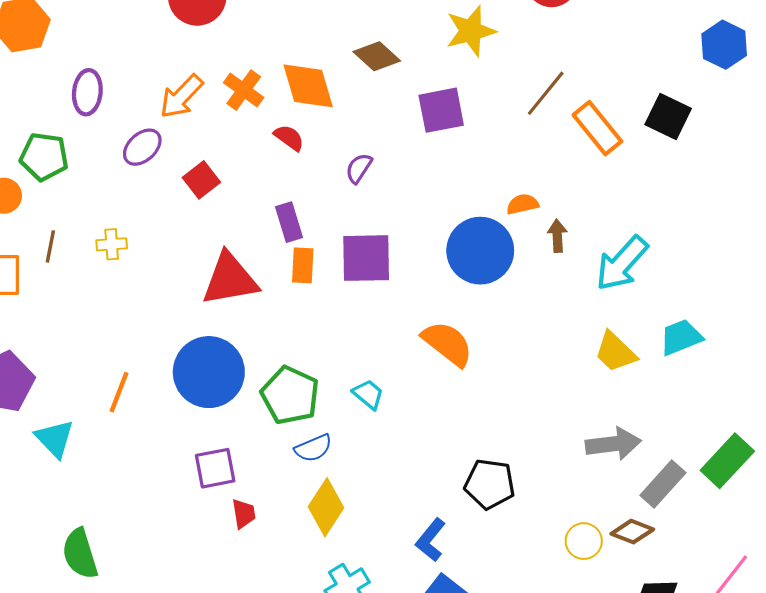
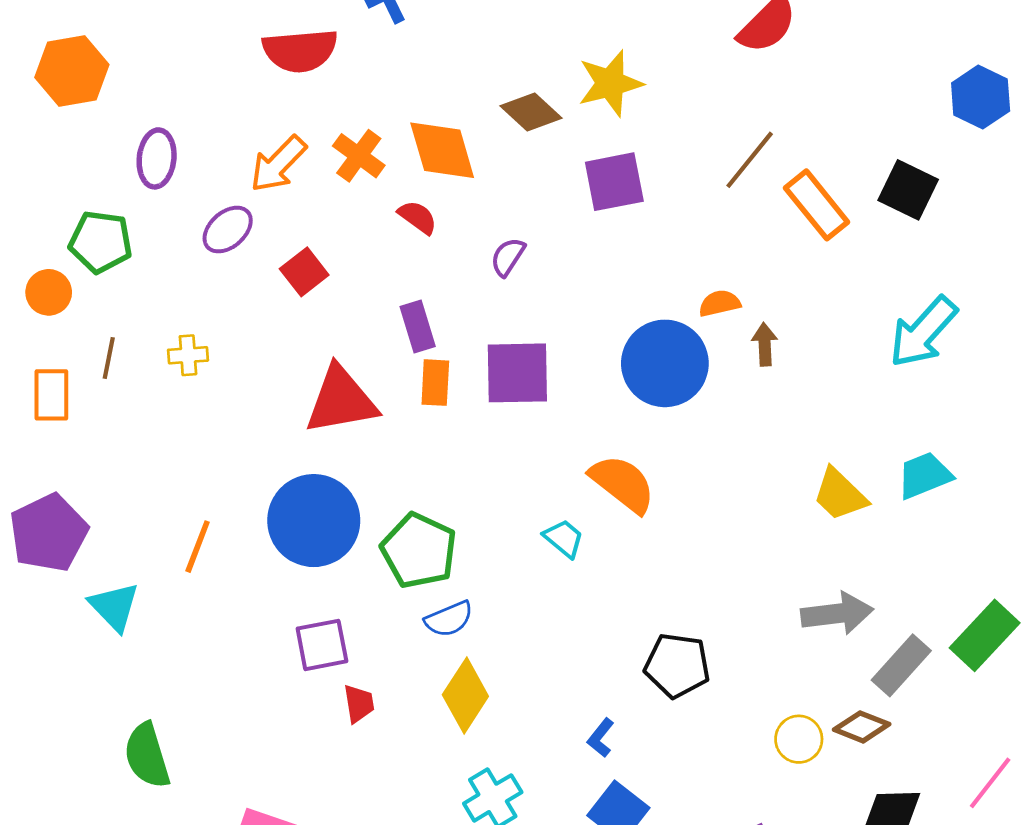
yellow star: (471, 31) -> (610, 83), moved
cyan arrow: (622, 263) -> (923, 332), moved
cyan trapezoid: (368, 394) -> (564, 538), moved
blue L-shape: (431, 540) -> (601, 738), size x0.7

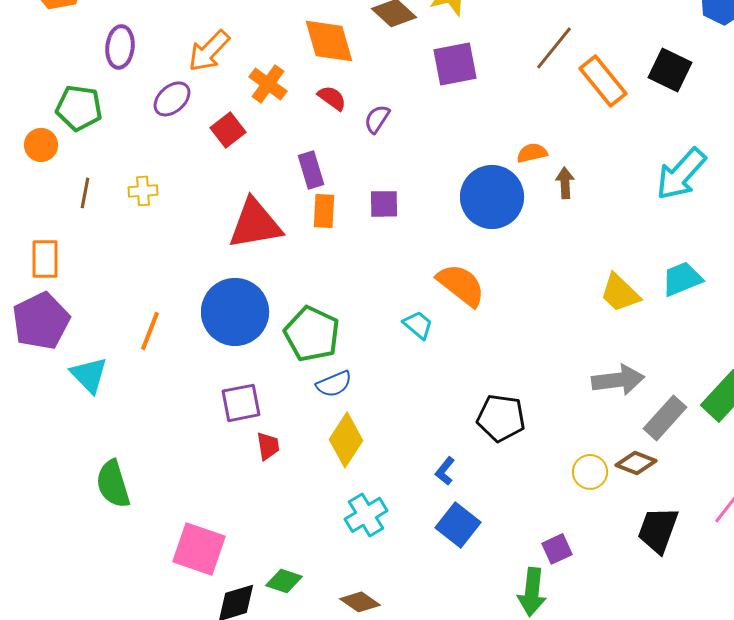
orange cross: (359, 156) -> (268, 84), moved
red semicircle: (418, 217) -> (332, 98), moved
purple square: (517, 373) -> (384, 204), size x0.6
orange rectangle: (51, 395) -> (45, 259), moved

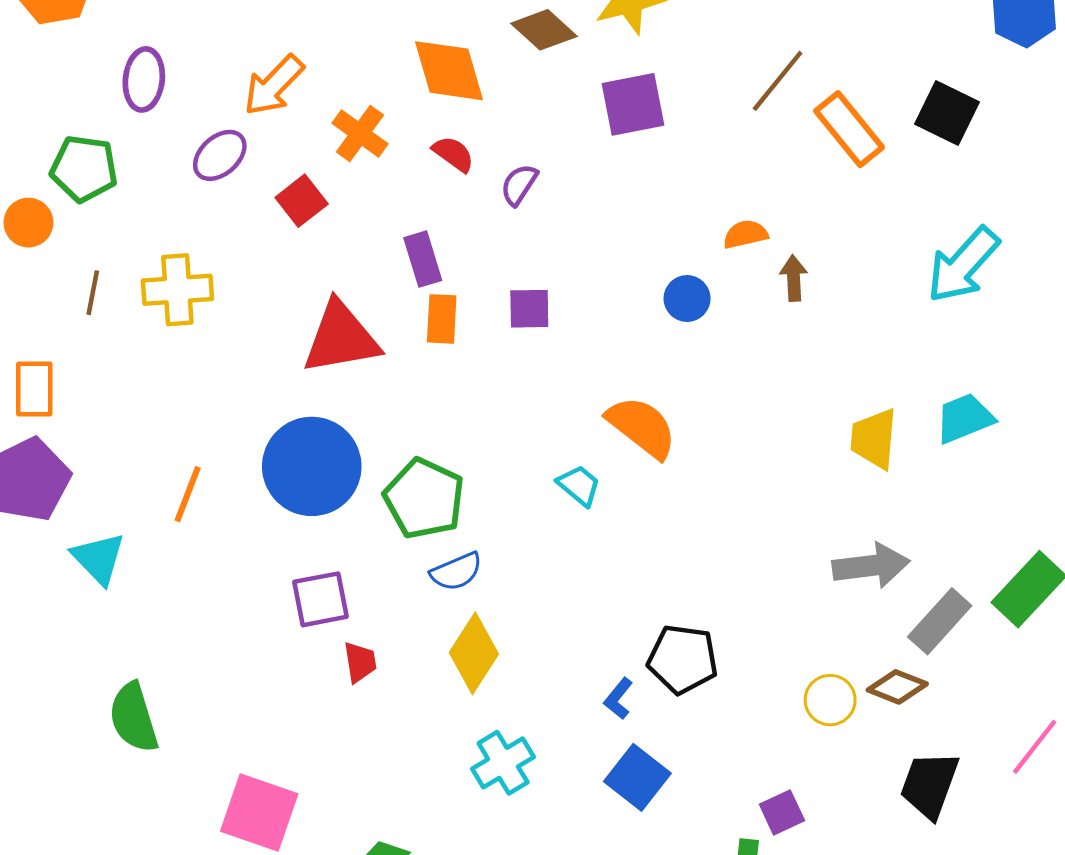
yellow cross: (143, 191) -> (177, 290), size x1.6
blue circle: (492, 197) -> (687, 298), size x0.5
yellow trapezoid: (620, 293) -> (874, 439), turned 51
black pentagon: (501, 418) -> (683, 659), moved

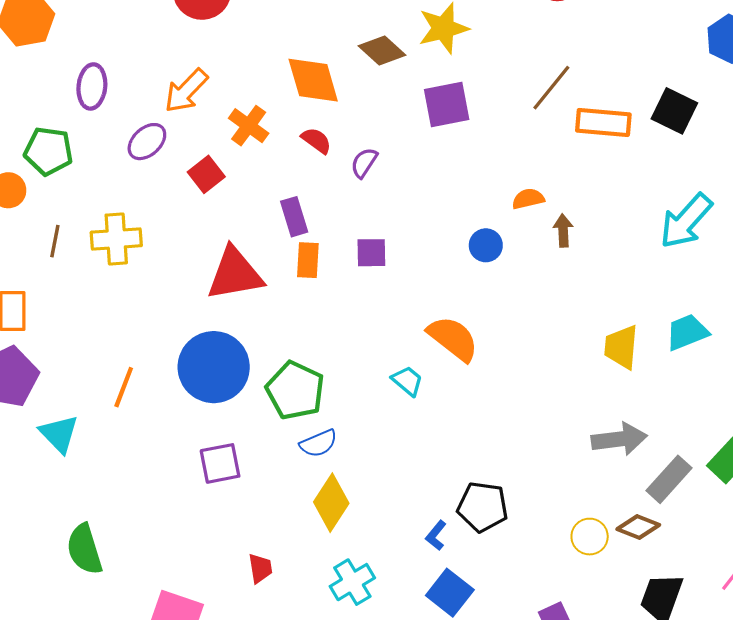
orange rectangle: (849, 129) -> (603, 122), turned -46
red trapezoid: (360, 662) -> (260, 568), moved

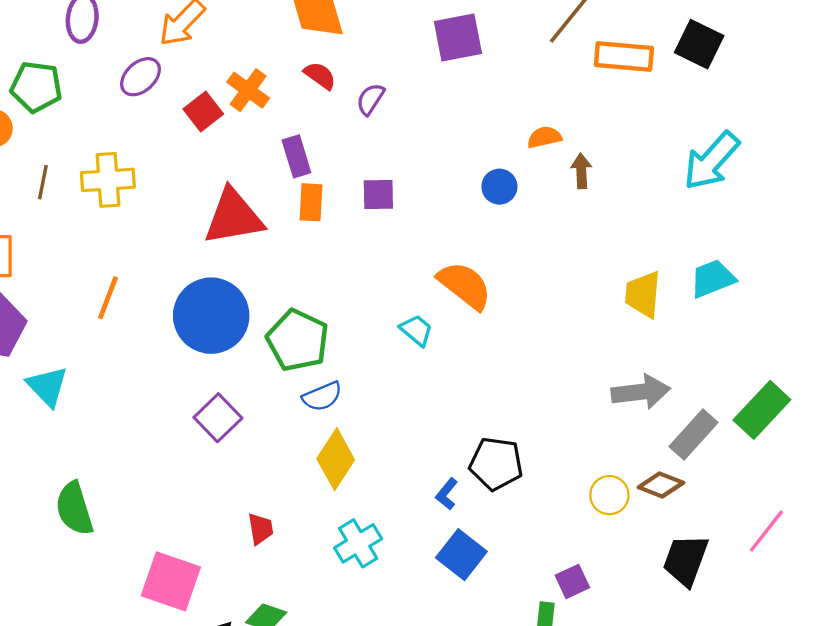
orange cross: (249, 126) -> (248, 90), moved
orange line: (124, 387) -> (108, 298), moved
purple square: (220, 463) -> (218, 418), turned -33

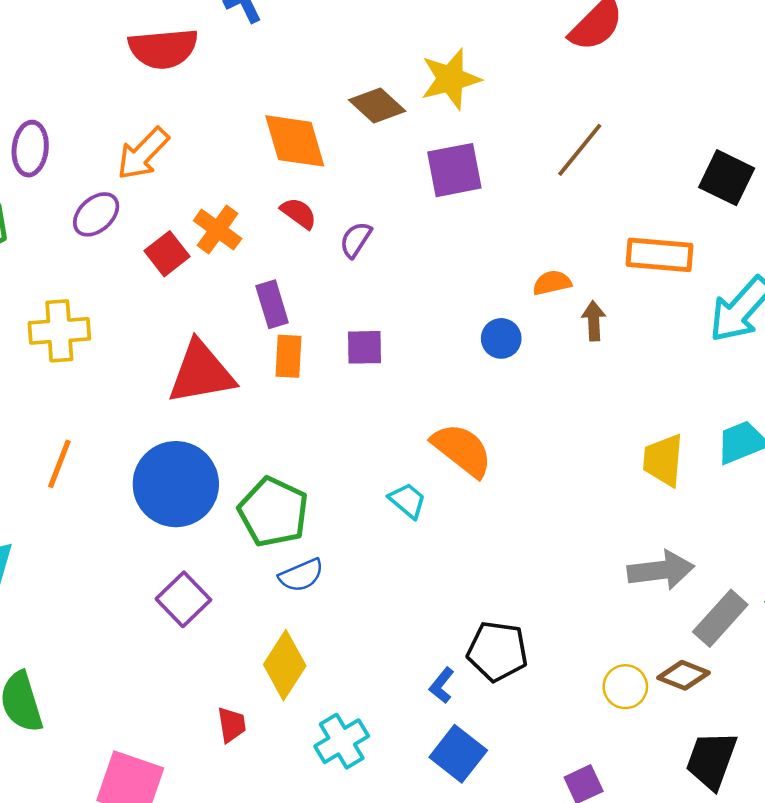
orange rectangle: (624, 57) -> (660, 255), moved
yellow diamond: (336, 459) -> (285, 665), moved

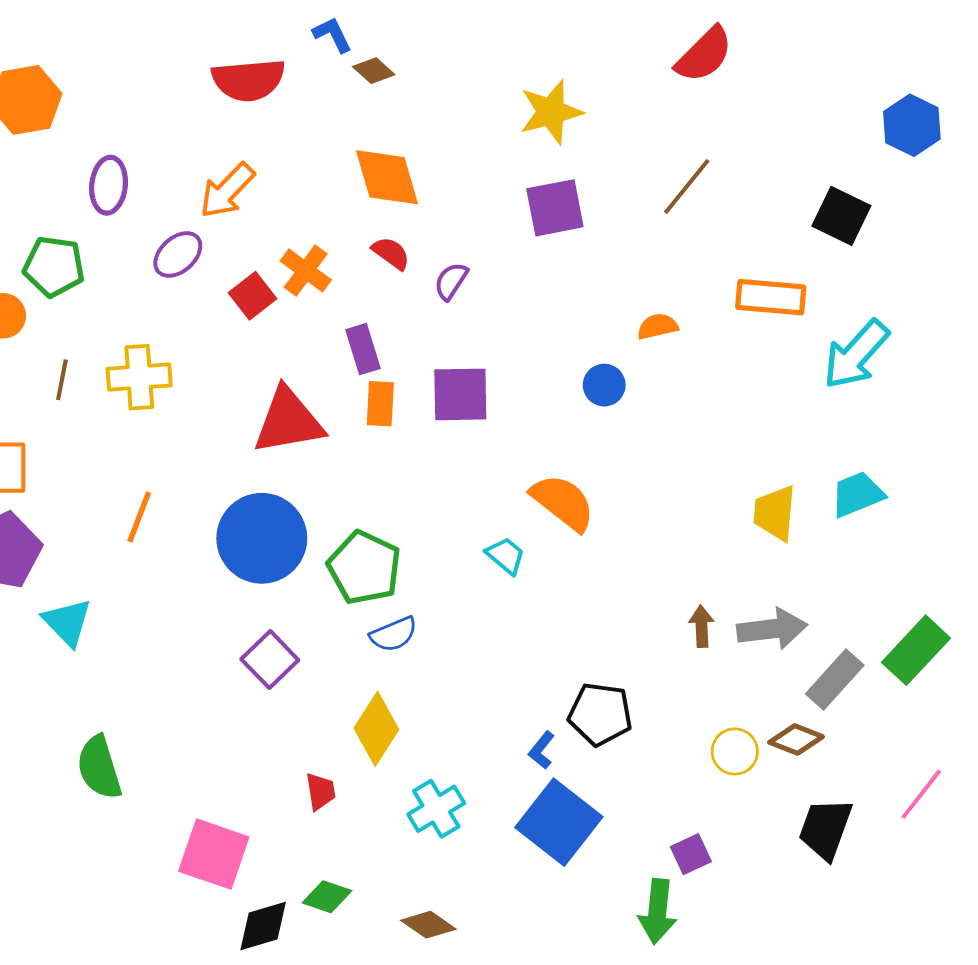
brown diamond: (377, 106) -> (374, 71), moved, size x0.7
brown arrow: (594, 321) -> (701, 626), moved
purple square: (364, 347) -> (460, 394), size x1.5
blue square: (458, 754) -> (559, 822), size x1.4

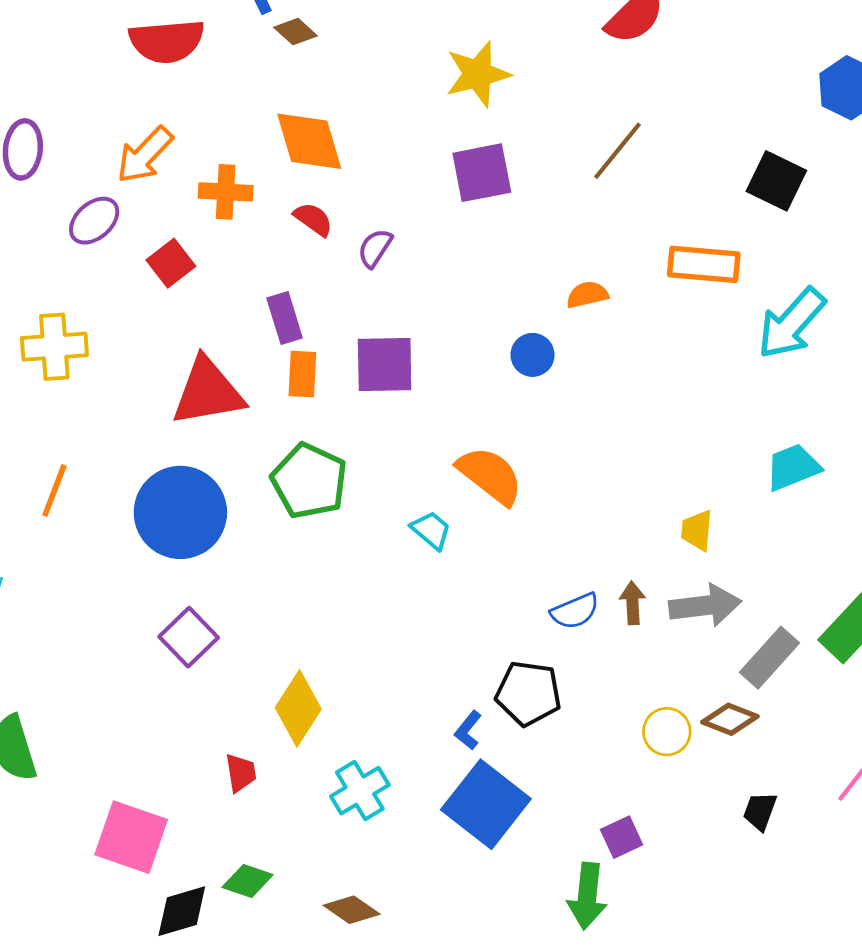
orange cross: (306, 270) -> (226, 192), moved, turned -33
yellow trapezoid: (775, 513) -> (697, 530), moved, size x0.7
green pentagon: (364, 568) -> (309, 481), moved
blue semicircle: (394, 634) -> (575, 611), moved
black trapezoid: (825, 829) -> (760, 811), size x0.6

